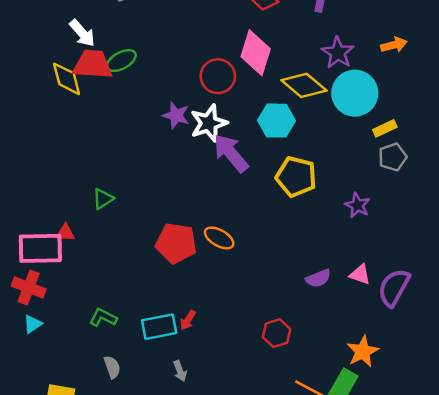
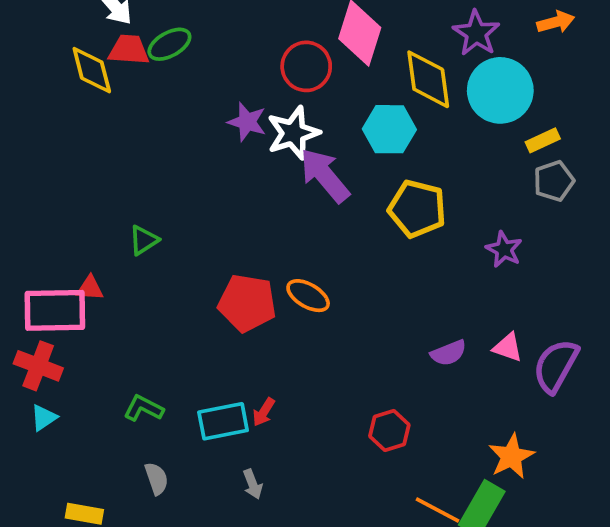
red trapezoid: (93, 64) -> (129, 50), size x0.7
yellow diamond: (304, 85) -> (428, 79), turned 42

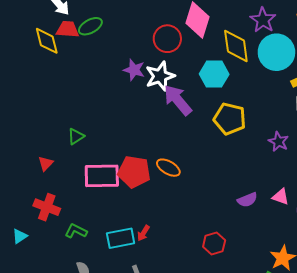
red triangle: (90, 288) -> (46, 163), turned -49
pink rectangle: (55, 310) -> (102, 176), moved
red cross: (38, 366) -> (47, 207), moved

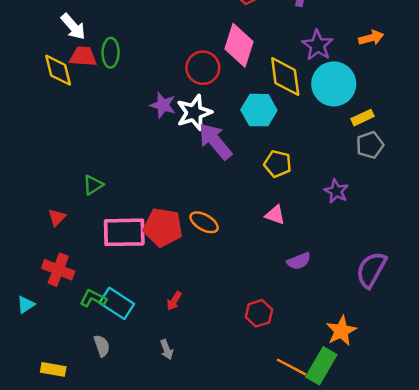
green ellipse: (90, 26) -> (111, 53), turned -60
yellow pentagon: (230, 119) -> (278, 164), size x0.7
pink triangle: (281, 197) -> (275, 215), moved
cyan rectangle: (121, 238) -> (117, 303), moved, turned 44

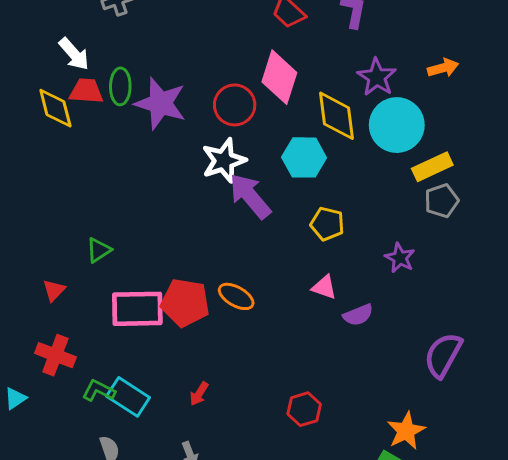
purple star: (163, 105) -> (160, 103), moved, size x1.6
yellow rectangle: (362, 118) -> (432, 167), size x1.4
purple semicircle: (299, 261) -> (358, 315), moved

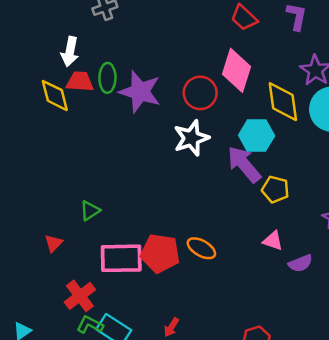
white arrow: (74, 54) -> (70, 52), turned 52
purple arrow: (250, 196) -> (244, 164), moved
red cross: (55, 355) -> (80, 296), moved, turned 32

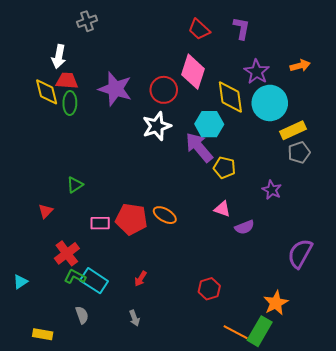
green ellipse: (107, 78) -> (70, 103), moved
pink rectangle: (121, 258) -> (100, 223), size x0.6

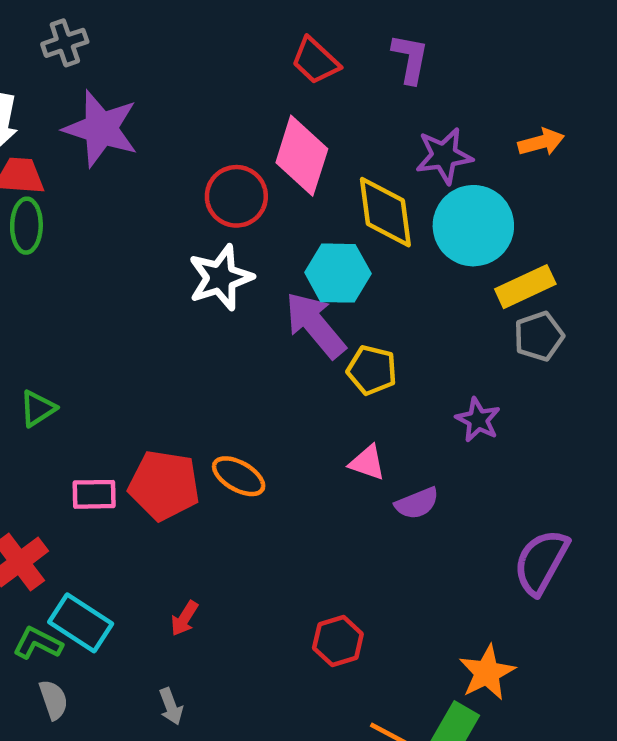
purple star: (257, 72) -> (444, 156), turned 30
purple star: (115, 89) -> (101, 129), moved
green L-shape: (75, 277) -> (38, 643), moved

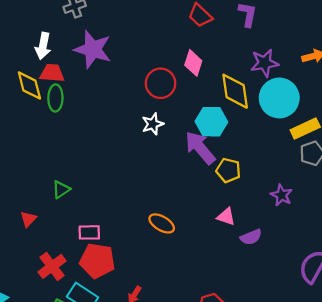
pink diamond: (302, 156) -> (193, 63), size x0.7
white star: (221, 278) -> (153, 124), size x0.7
red pentagon: (164, 485) -> (97, 261), moved

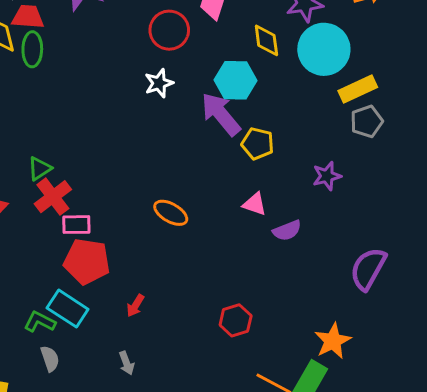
yellow diamond: (235, 91) -> (266, 40), size x0.7
purple star: (281, 195) -> (327, 176), turned 30
red cross: (52, 266) -> (53, 197), moved

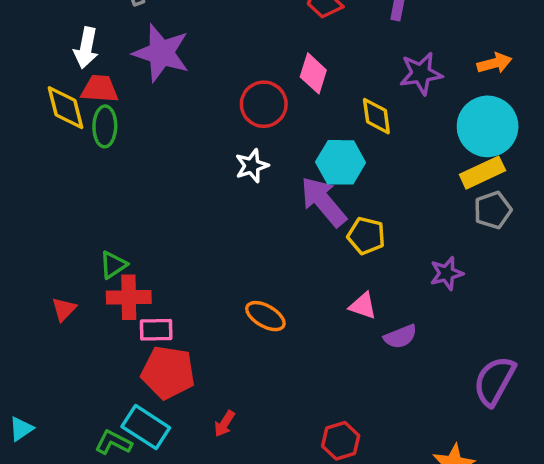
cyan circle: (324, 49) -> (488, 126), moved
red cross: (53, 197) -> (129, 297), turned 36

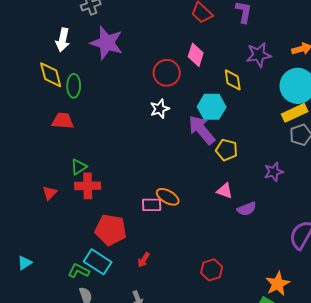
red trapezoid: (100, 89) -> (63, 121), moved
pink rectangle: (156, 330) -> (152, 205), moved

